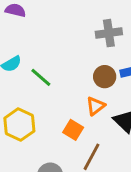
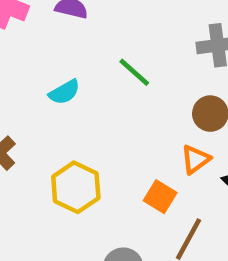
green line: (41, 77) -> (134, 72), moved

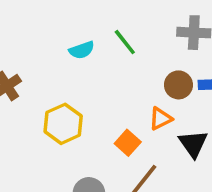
cyan semicircle: (64, 92) -> (82, 50), moved

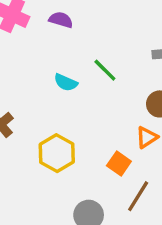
cyan semicircle: (82, 50) -> (66, 82), turned 50

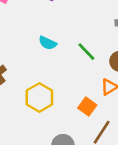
green line: (105, 70) -> (86, 52), moved

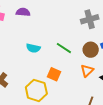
orange square: (87, 107) -> (54, 74), moved

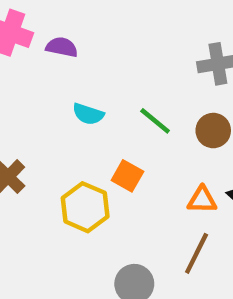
purple semicircle: (23, 12) -> (62, 47), moved
orange triangle: (87, 71) -> (202, 200), moved, turned 40

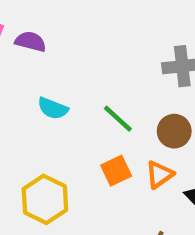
orange square: (127, 176) -> (116, 171), moved, turned 32
orange triangle: (202, 200) -> (159, 175), moved, turned -40

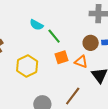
green line: (118, 119) -> (54, 36), moved
orange triangle: (159, 175) -> (81, 62), turned 48

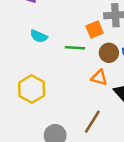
green line: (54, 36) -> (75, 48), moved, turned -42
orange square: (61, 57) -> (95, 30), moved

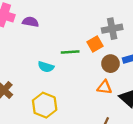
cyan semicircle: (39, 36) -> (46, 67), moved
green line: (75, 48) -> (70, 52), moved

